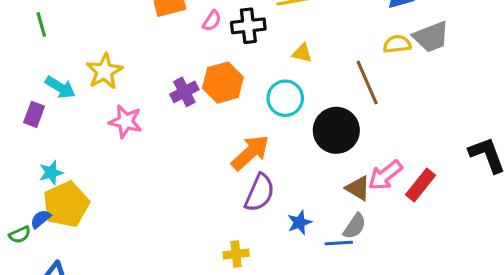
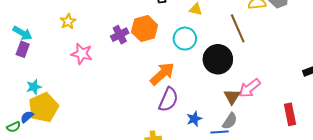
yellow star: (104, 71) -> (68, 21), size x0.7
cyan arrow: (60, 87) -> (22, 33), moved
red rectangle: (420, 185) -> (290, 114), moved, turned -50
brown triangle: (358, 188) -> (232, 97), turned 30

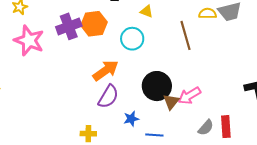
purple cross: (120, 35) -> (69, 26), size x1.4
pink star: (82, 54) -> (29, 40), size x1.4
black circle: (218, 59) -> (157, 86), moved
gray semicircle: (230, 121) -> (206, 128), moved

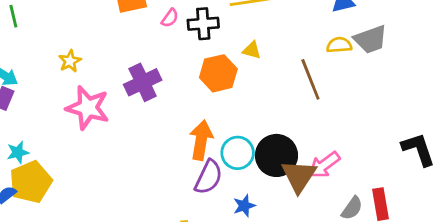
orange hexagon: (94, 24) -> (218, 73), moved
cyan circle: (132, 39) -> (238, 153), moved
orange arrow: (106, 70) -> (201, 140), turned -40
brown triangle: (171, 102) -> (299, 176), size x1.5

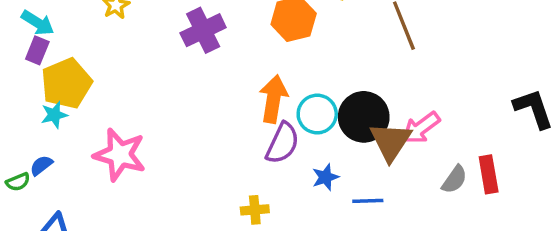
pink star: (88, 108) -> (120, 155), moved
yellow pentagon: (31, 182) -> (66, 83), moved

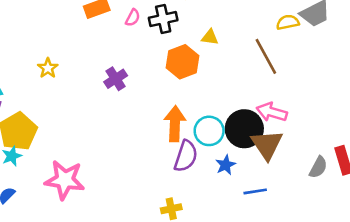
purple cross: (203, 30) -> (116, 79), size x0.7
pink arrow: (421, 128) -> (272, 112), moved, turned 60
blue star: (325, 177) -> (226, 165), moved

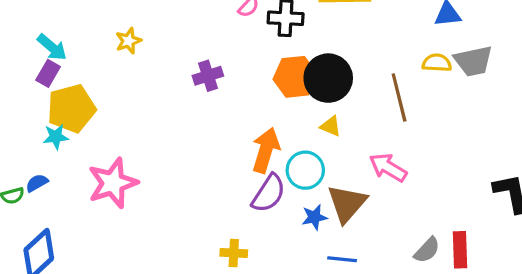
yellow triangle: (210, 37) -> (331, 126), moved
black circle: (244, 129) -> (328, 78), moved
brown triangle: (267, 145) -> (347, 204), moved
pink star: (65, 180) -> (113, 183), turned 30

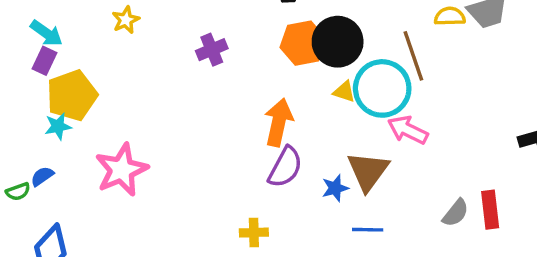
cyan circle: (305, 170) -> (382, 88), moved, size x1.4

